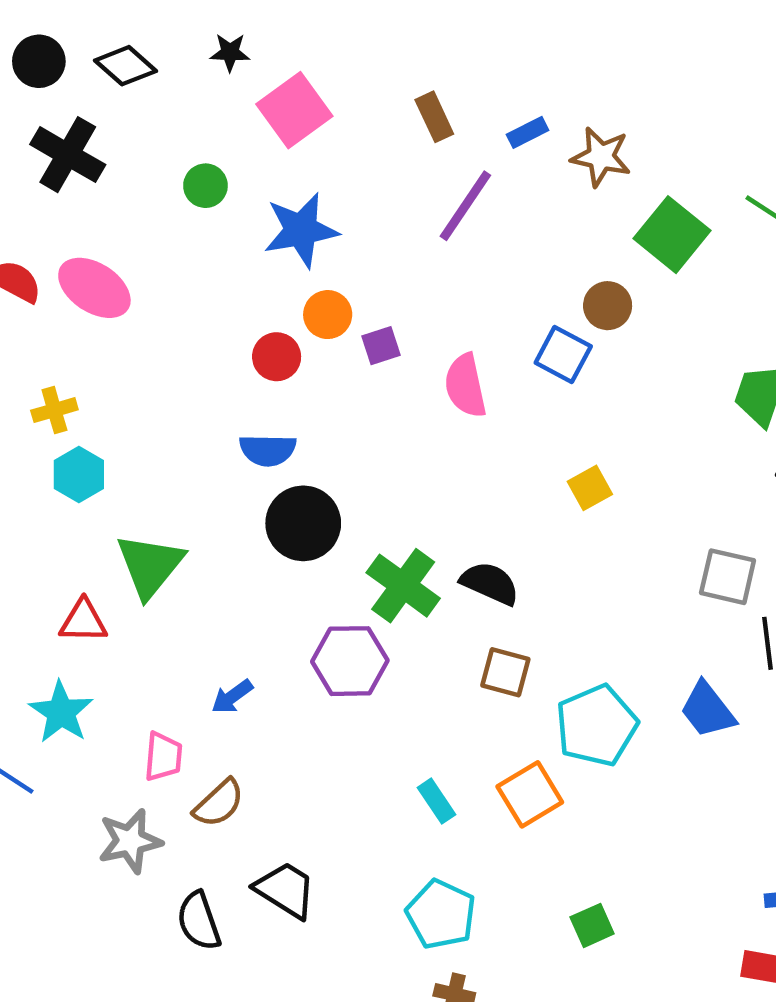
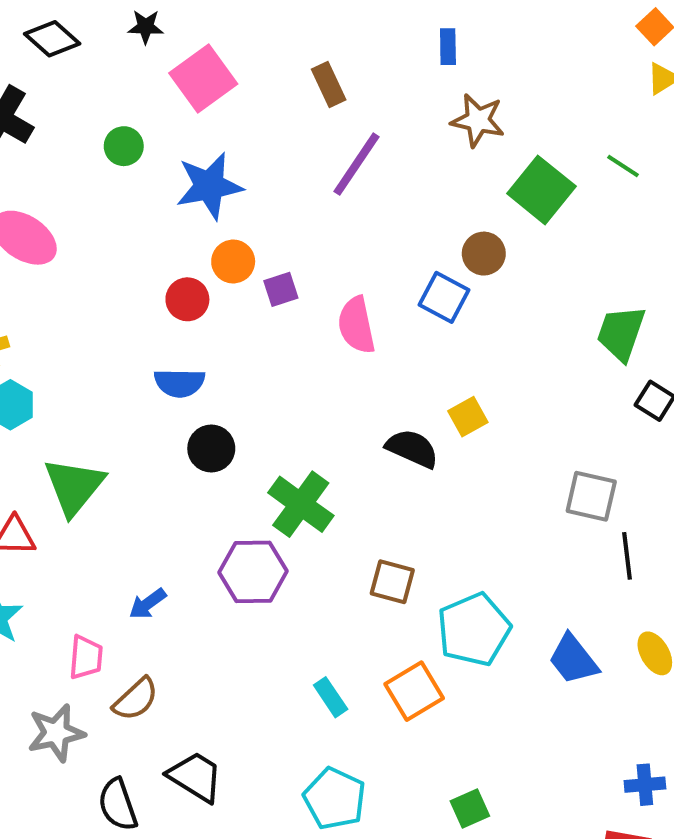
blue rectangle: (528, 132) -> (448, 47), moved, turned -64
black circle: (303, 523) -> (211, 449), size x0.7
black semicircle: (490, 583) -> (412, 449), moved
blue trapezoid: (708, 710) -> (573, 659), moved

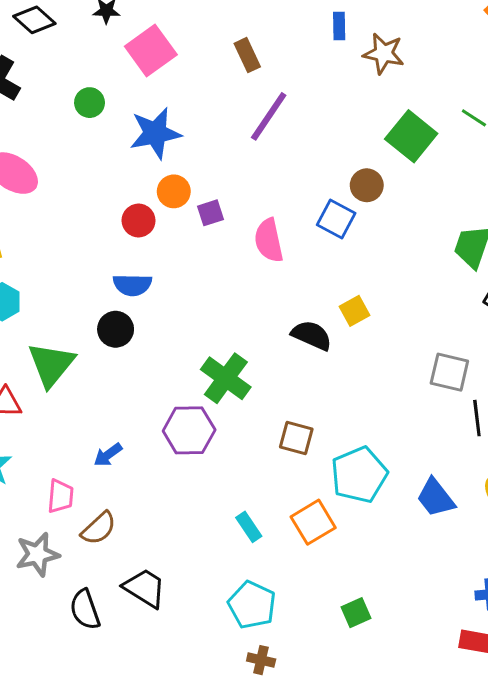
brown star: (478, 120) -> (384, 54), moved
black circle: (211, 449) -> (116, 329), moved

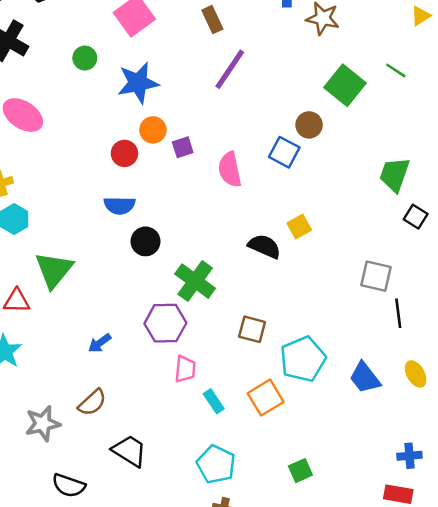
black circle: (116, 329) -> (146, 241), moved
pink trapezoid: (60, 496) -> (185, 369), moved
black semicircle: (85, 610) -> (69, 485), moved, turned -52

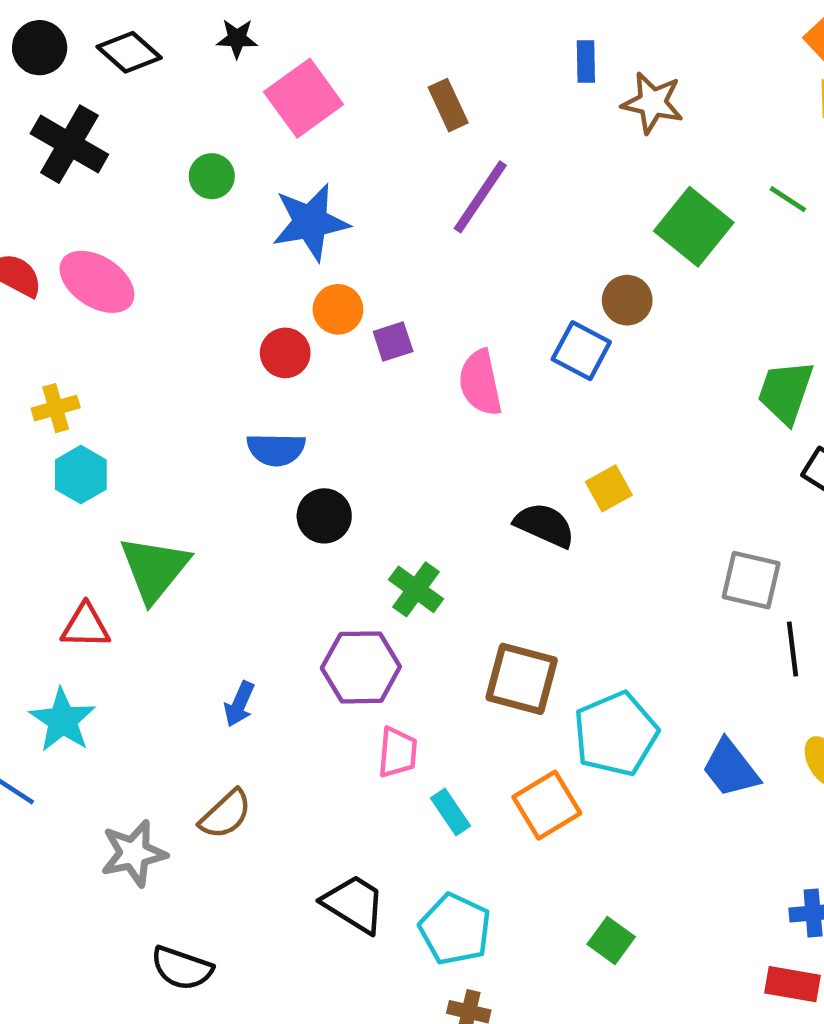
green cross: (195, 281) -> (416, 589), size x0.7
brown square: (252, 329) -> (522, 679), size x1.4
blue arrow: (100, 343) -> (239, 704), turned -30
black trapezoid: (129, 451) -> (354, 904), moved
green square: (300, 471) -> (611, 941), turned -30

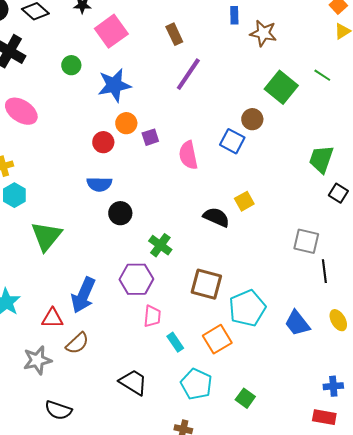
red triangle: (85, 626) -> (52, 318), moved
blue arrow: (239, 704) -> (83, 295), size x1.8
cyan pentagon: (455, 929) -> (196, 384), moved

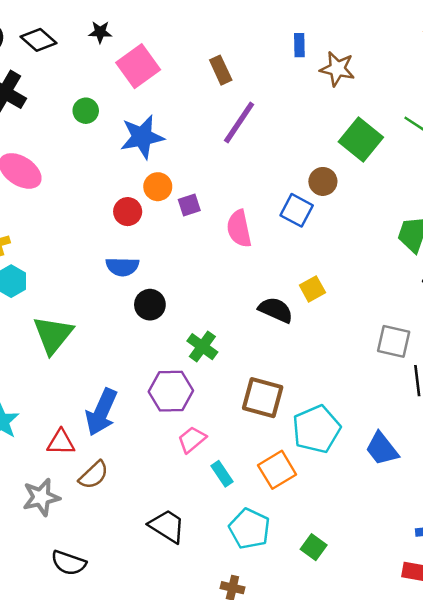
pink trapezoid: (152, 316) -> (192, 440), turned -135

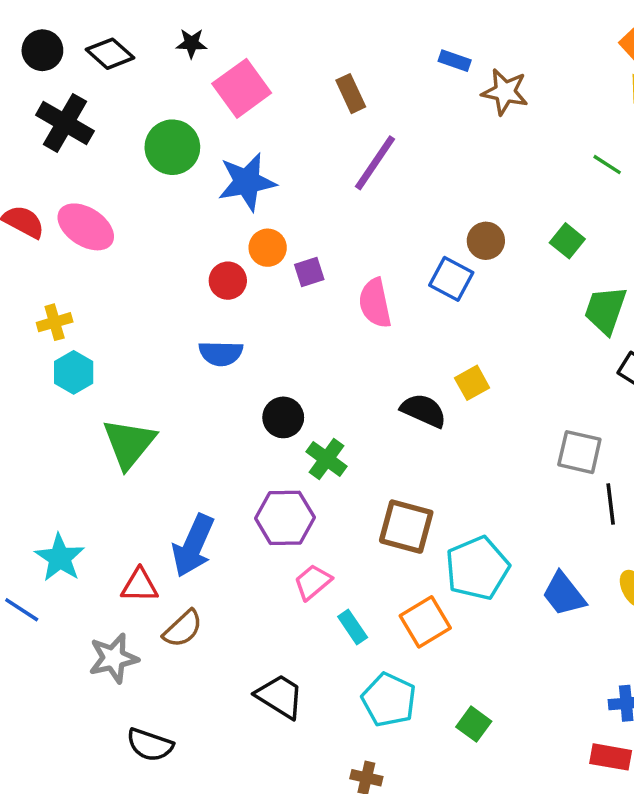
blue rectangle: (299, 45) -> (455, 61), turned -70
green circle: (86, 111) -> (172, 147), size x1.6
green square: (361, 140) -> (567, 241), moved, size x0.6
black circle: (150, 305) -> (283, 417), moved

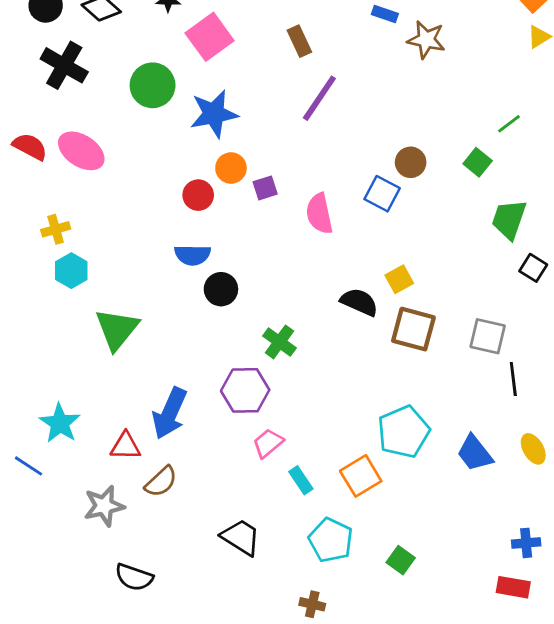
green line: (607, 165) -> (509, 124), moved, turned -70
black circle: (283, 417) -> (221, 289), moved
brown square: (406, 527) -> (413, 329), moved

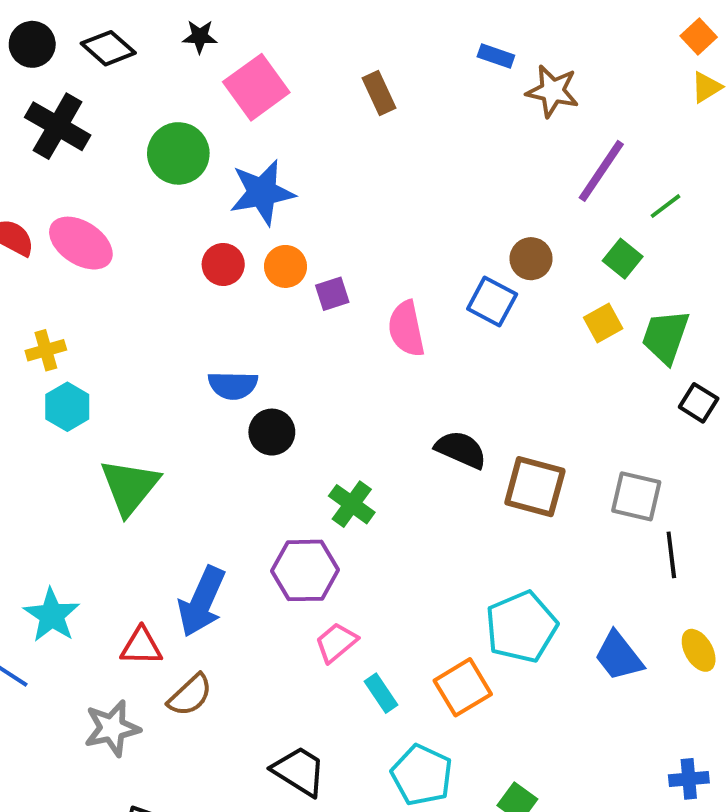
purple line: (319, 98) -> (601, 171), moved
red circle: (198, 195) -> (223, 264), moved
yellow square: (399, 279) -> (603, 323), moved

